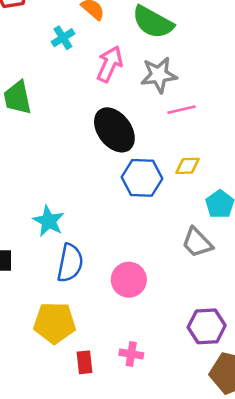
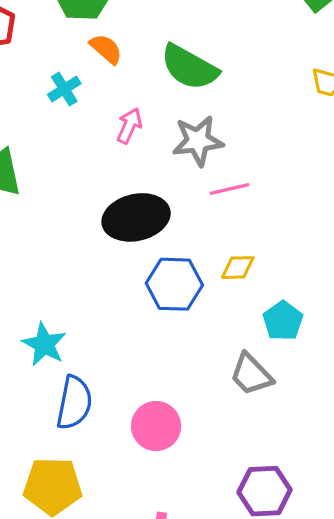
pink arrow: (110, 64) -> (129, 126), size x0.7
black ellipse: (114, 130) -> (136, 217), turned -66

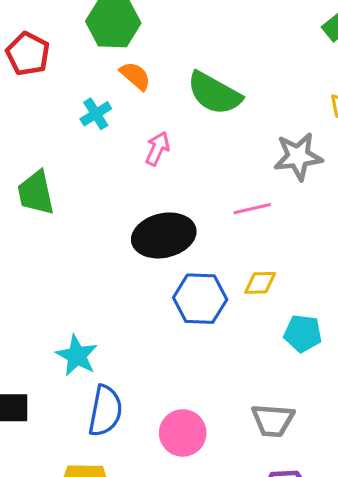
gray star: (198, 141) -> (298, 156), moved
cyan pentagon: (283, 321) -> (303, 333), turned -30
gray trapezoid: (251, 374) -> (273, 420), moved, turned -42

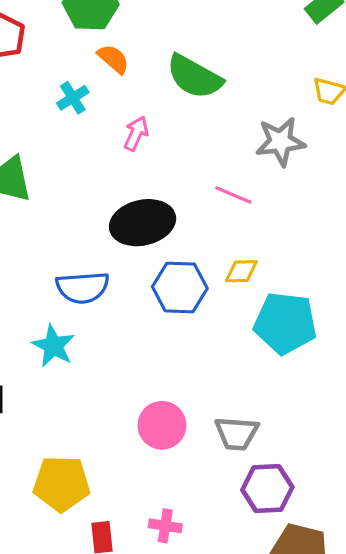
pink line: (252, 209) -> (233, 195), turned 36
cyan pentagon: (303, 333) -> (285, 323), size x1.6
blue semicircle: (105, 411) -> (83, 287), moved, turned 75
gray trapezoid: (273, 420) -> (237, 433), moved

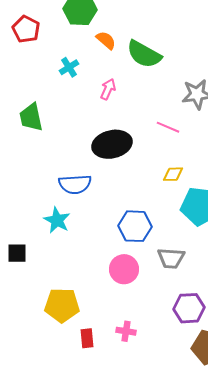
orange semicircle: (113, 59) -> (106, 40), moved
blue hexagon: (180, 287) -> (135, 226), moved
gray trapezoid: (237, 433) -> (171, 258), moved

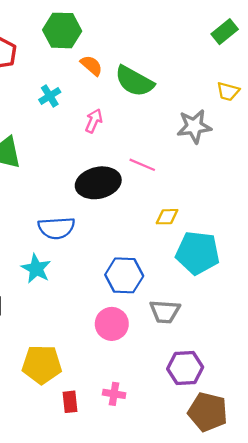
pink line: (168, 127) -> (142, 165), moved

